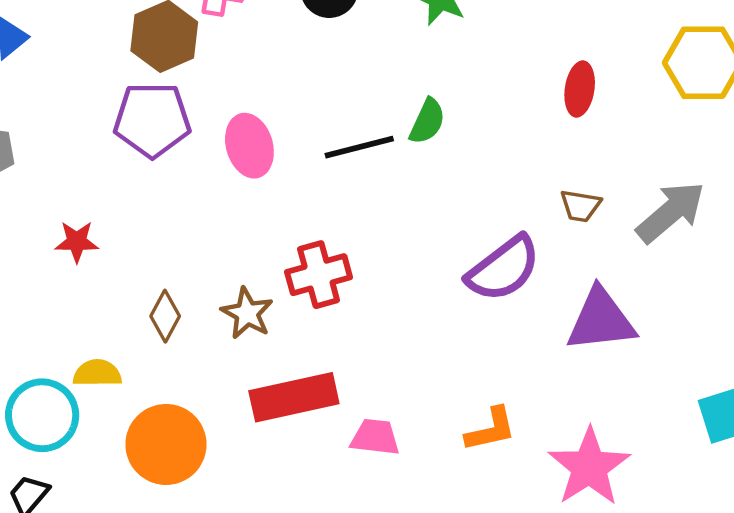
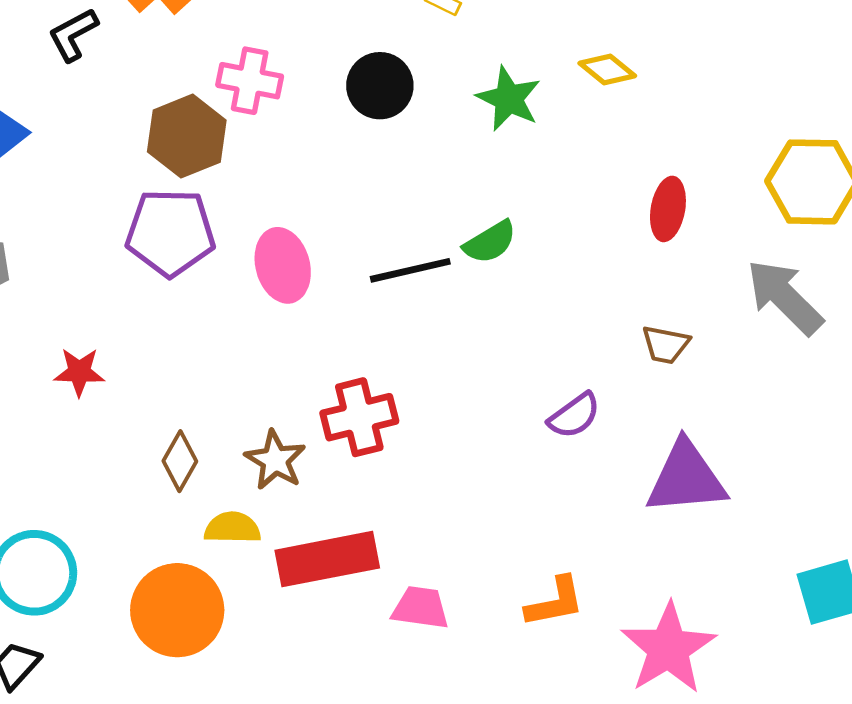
green semicircle: (427, 121) -> (490, 242), turned 33
gray arrow: (671, 212) -> (785, 297), moved, turned -96
purple semicircle: (503, 269) -> (574, 416), size x0.6
yellow semicircle: (97, 373) -> (232, 528), moved

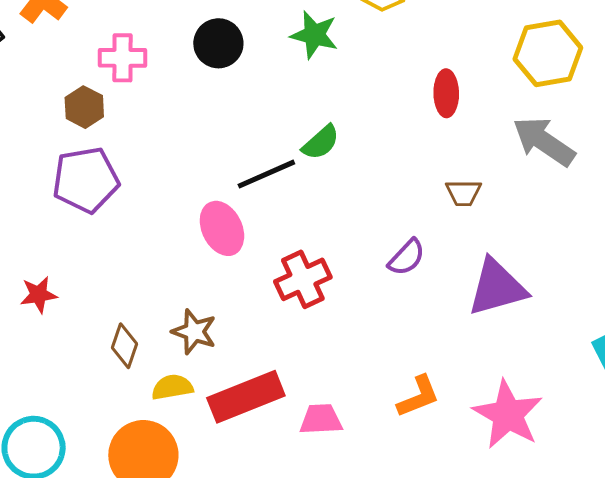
brown hexagon: (187, 136) -> (84, 107), size x0.7
pink ellipse: (283, 265) -> (222, 228), moved
red cross: (359, 417) -> (303, 279), moved

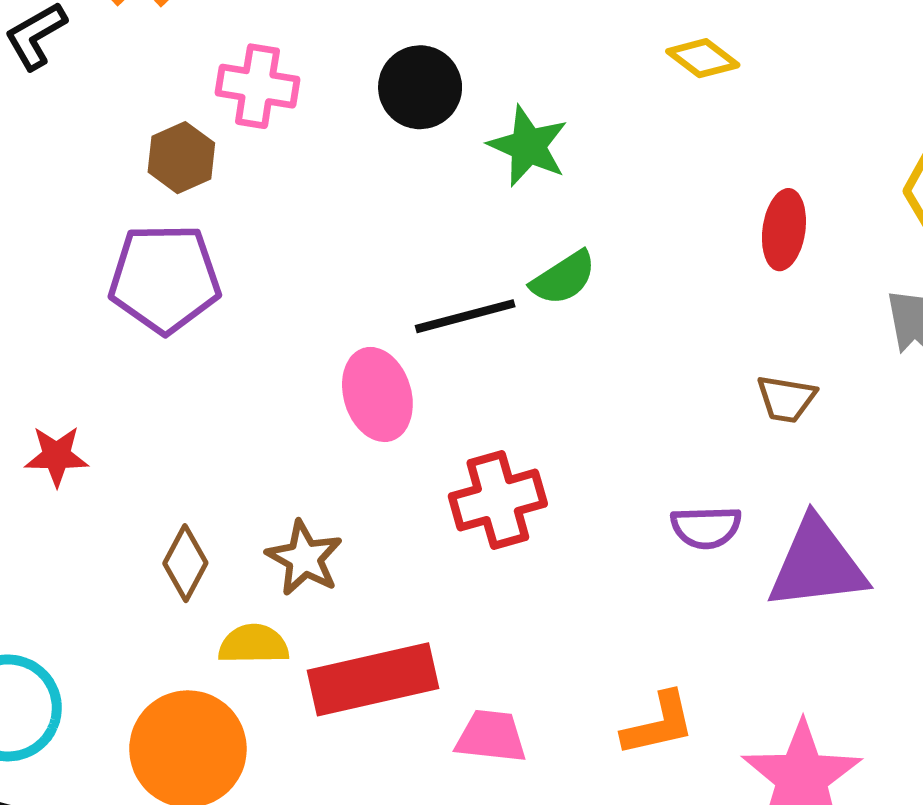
green star: (314, 35) -> (528, 146), moved
purple semicircle: (407, 257) -> (706, 527), moved, turned 36

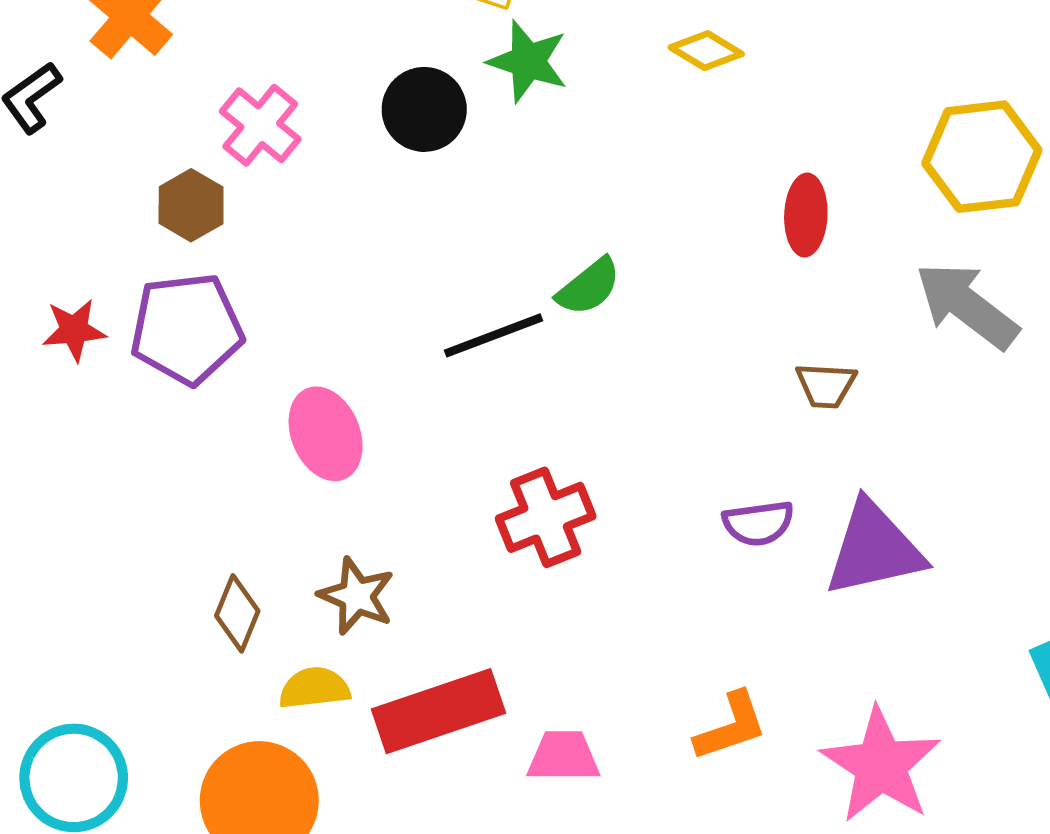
pink cross: (257, 86) -> (260, 125), turned 36
green star: (528, 146) -> (528, 61), moved
pink ellipse: (377, 394) -> (326, 434), moved
red star: (57, 456) -> (74, 330), moved

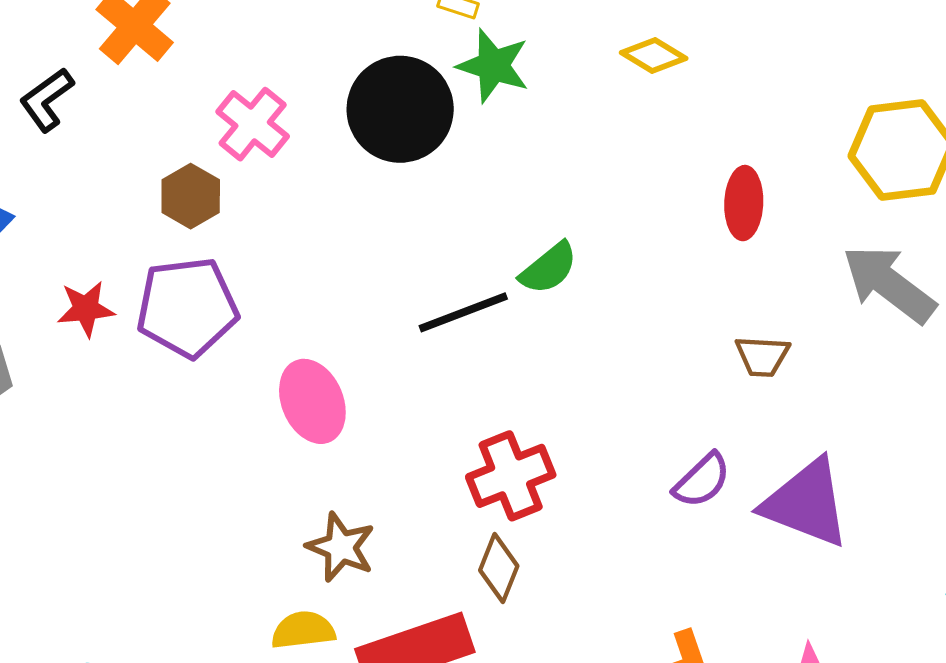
black circle: (424, 109) -> (400, 109), size x1.4
purple semicircle: (758, 523) -> (702, 480), turned -36
purple triangle: (874, 549) -> (806, 503), turned 34
brown diamond: (237, 613) -> (499, 568), moved

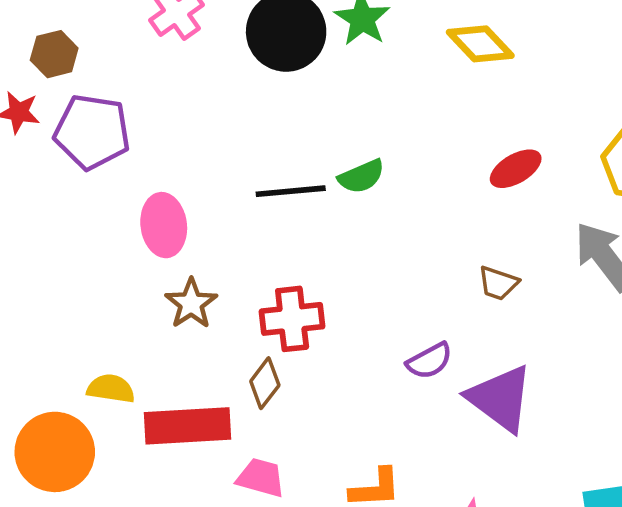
yellow diamond: (654, 55) -> (480, 44), size x1.4
brown hexagon: (191, 196) -> (54, 54), moved
red ellipse: (744, 203) -> (516, 169), turned 42
brown star: (341, 547) -> (191, 303), moved

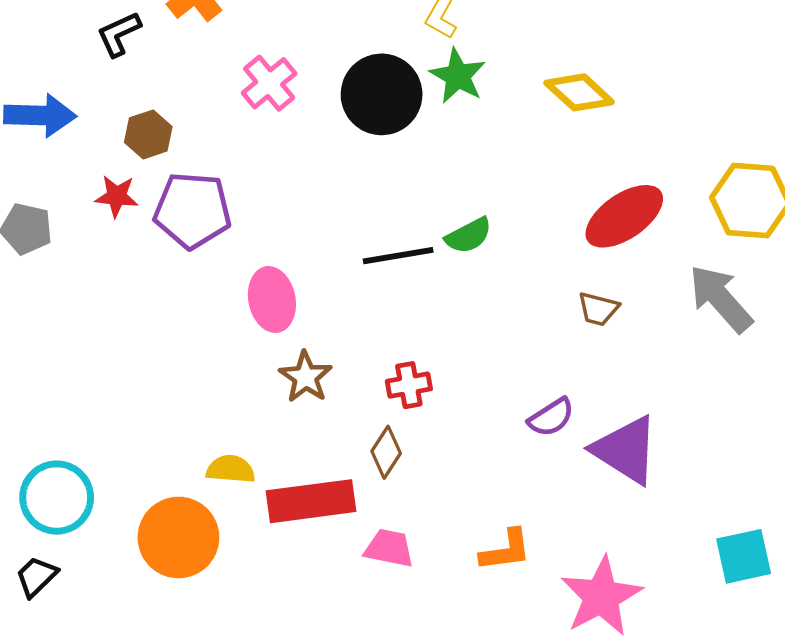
red ellipse: (516, 169) -> (624, 216), size x1.5
brown trapezoid: (498, 283) -> (598, 309), moved
red cross: (292, 319) -> (409, 385), size x0.7

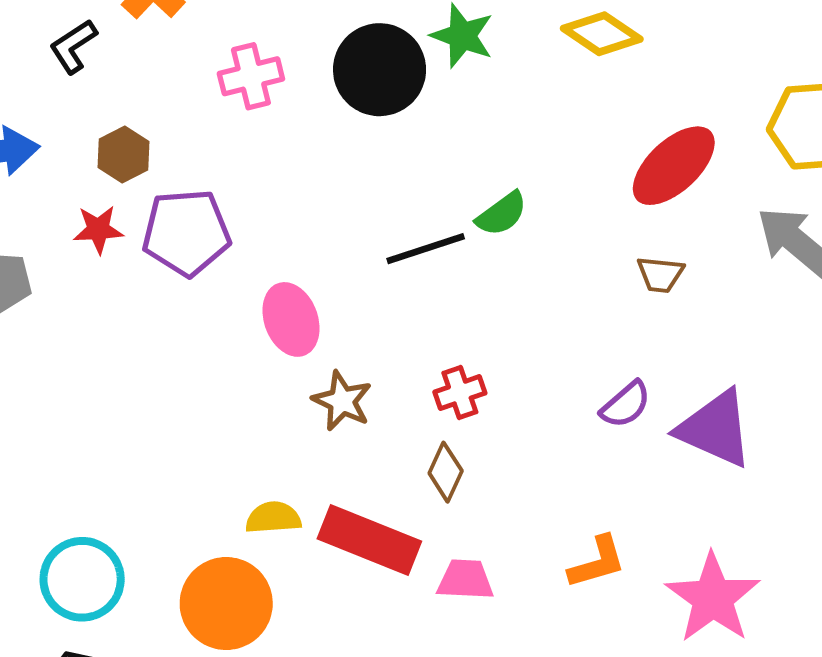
pink cross: (269, 83) -> (251, 76), turned 34
red rectangle: (311, 501) -> (369, 540), turned 38

